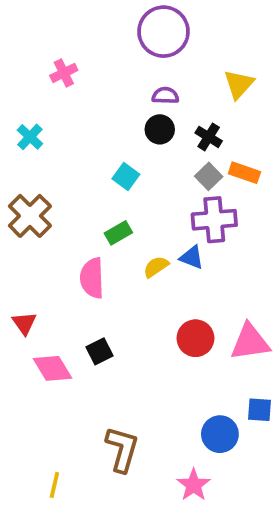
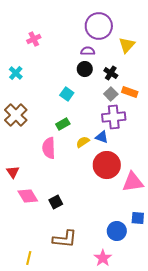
purple circle: (164, 32) -> (99, 26), moved
red circle: (195, 338) -> (107, 165), moved, size x1.4
black square: (100, 351) -> (56, 202), moved
brown L-shape: (122, 449) -> (65, 239), turned 80

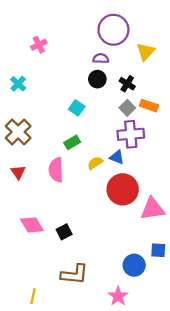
red triangle: (13, 172) -> (18, 172), moved

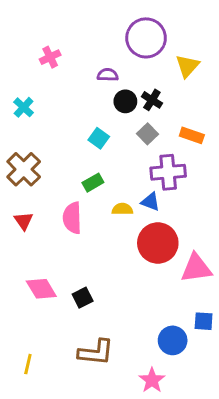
purple semicircle: (101, 58) -> (108, 75), moved
black cross: (127, 84) -> (152, 100), moved
gray square: (127, 108) -> (148, 134), moved
yellow semicircle: (95, 163) -> (122, 209), turned 35
yellow line: (33, 296) -> (28, 364), moved

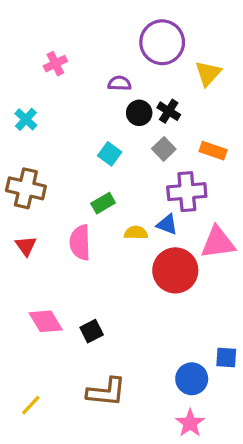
brown cross: (24, 169) -> (26, 188), turned -32
pink triangle: (196, 268) -> (218, 243), moved
yellow line: (28, 364) -> (31, 405), turned 30
pink star: (152, 380) -> (190, 423), moved

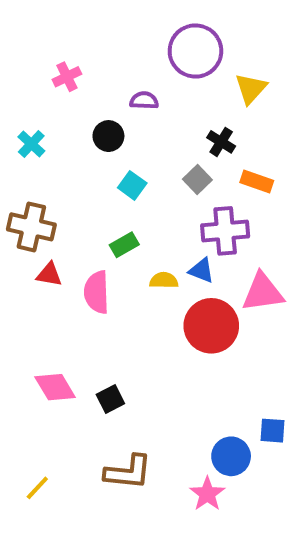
black cross: (169, 111) -> (221, 142), moved
black circle: (139, 113) -> (108, 136), moved
red triangle: (26, 246) -> (49, 274), moved, turned -45
pink star: (190, 423) -> (207, 494), moved

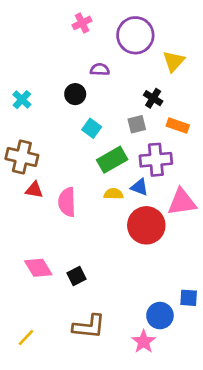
pink cross: (67, 77) -> (82, 23), moved
gray square: (197, 180) -> (137, 124), turned 30
green rectangle: (124, 245) -> (112, 160), moved, size x1.5

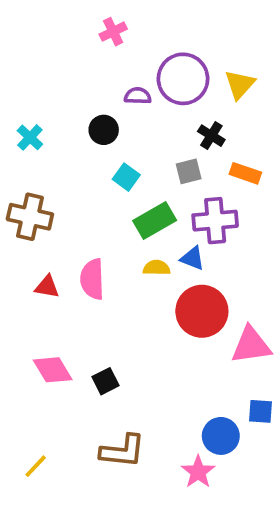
purple circle: (135, 35) -> (183, 79), moved
red triangle: (34, 190) -> (47, 287), moved
pink triangle: (182, 202) -> (251, 345), moved

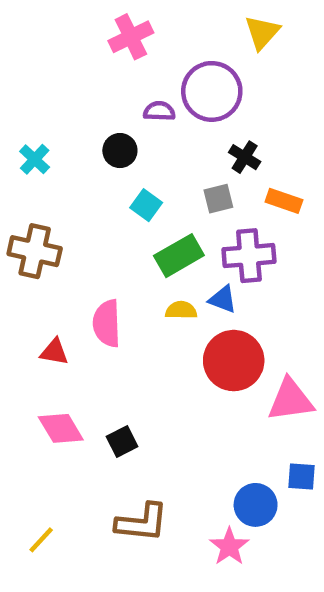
pink cross: (113, 32) -> (131, 37), size x1.4
yellow triangle: (240, 85) -> (262, 32), moved
red triangle: (47, 287) -> (54, 352), moved

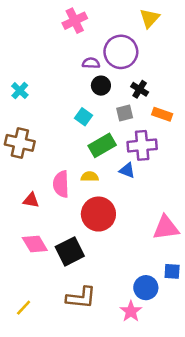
black circle: (120, 151) -> (101, 86), moved
yellow semicircle: (181, 310) -> (90, 177), moved
red circle: (234, 361) -> (98, 214), moved
black square: (122, 441) -> (70, 251), size x1.6

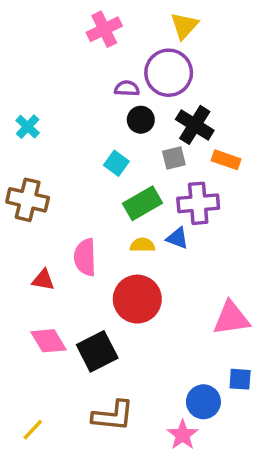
yellow triangle: (150, 18) -> (184, 26), moved
black cross: (140, 89) -> (195, 125), size x1.5
yellow semicircle: (90, 177) -> (143, 245), moved

